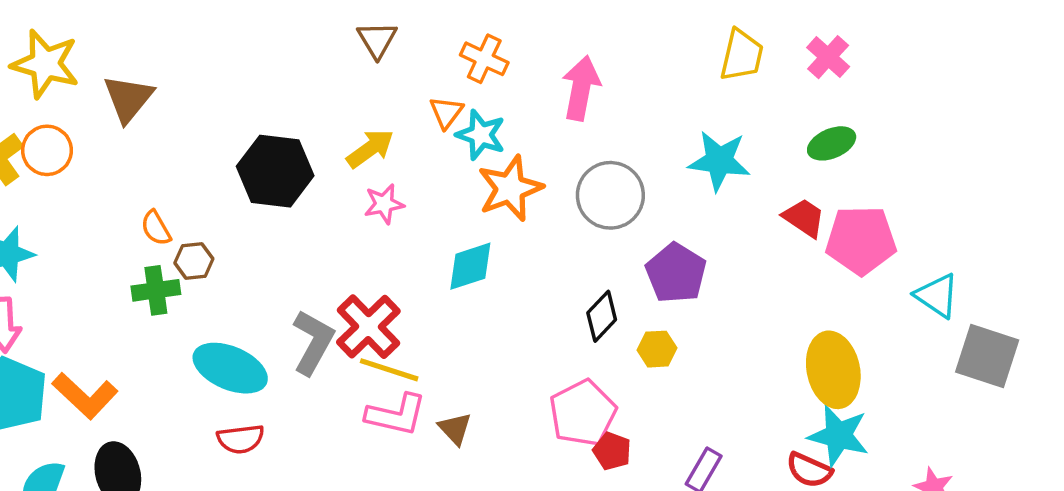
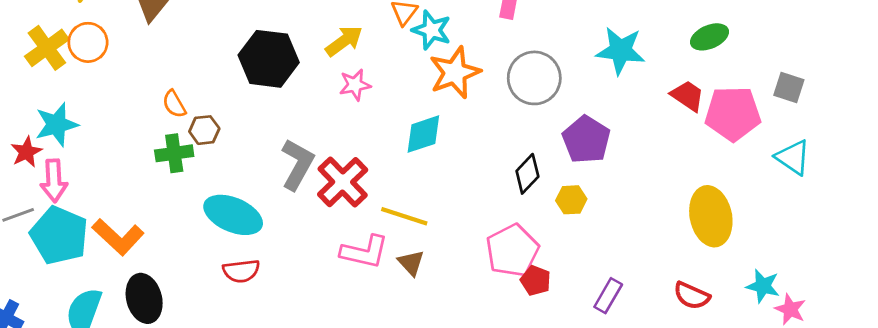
gray L-shape: (313, 342) -> (297, 164), moved
gray square: (987, 356) -> (789, 88), moved, size x0.6
yellow line: (389, 370) -> (404, 216), moved
cyan star: (838, 435) -> (763, 286), moved, size x0.7

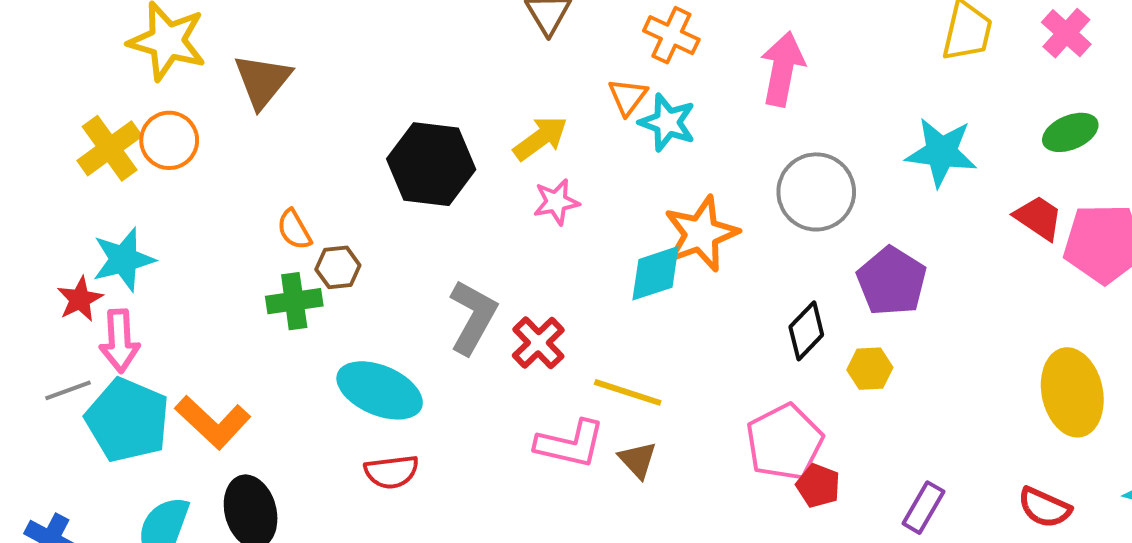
orange star: (455, 73) -> (701, 234), moved
red cross: (343, 182) -> (538, 343), size x0.7

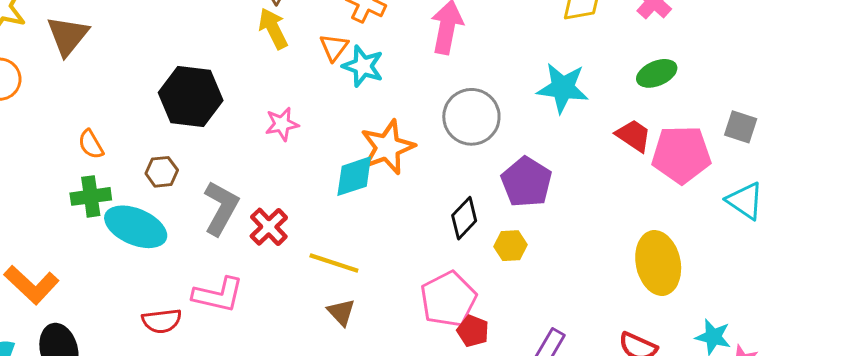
yellow arrow: (540, 138) -> (273, 29), moved, turned -81
brown hexagon: (338, 267) -> (162, 172), moved
cyan ellipse: (380, 390) -> (136, 227), moved
pink L-shape: (570, 444) -> (218, 295), moved

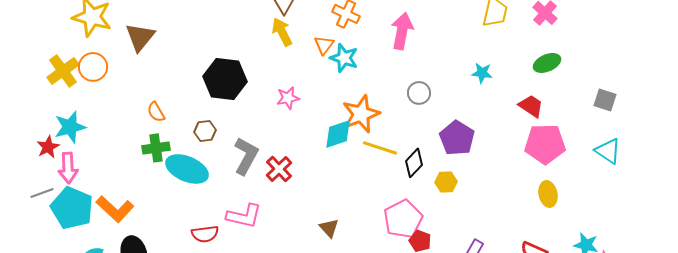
cyan star: (563, 88) -> (482, 73), size x0.6
gray circle: (471, 117) -> (419, 93), size x0.6
pink pentagon: (681, 154) -> (545, 144), moved
yellow line: (334, 263) -> (380, 148), moved
yellow ellipse: (658, 263) -> (548, 194), size x0.6

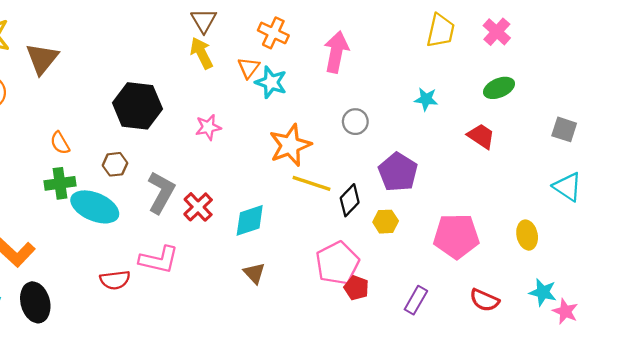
cyan diamond: (338, 134) -> (250, 220), moved
pink pentagon: (545, 144) -> (456, 236), moved
yellow ellipse: (548, 194) -> (527, 235), moved

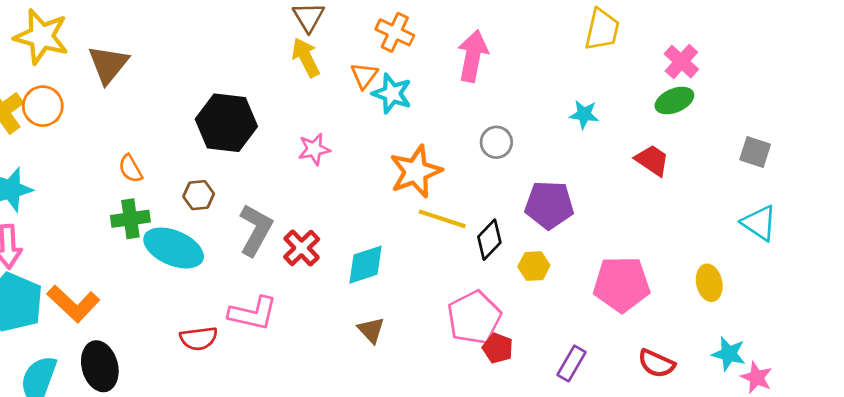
pink cross: (497, 32) -> (681, 62), moved
purple pentagon: (398, 172) -> (549, 205), turned -30

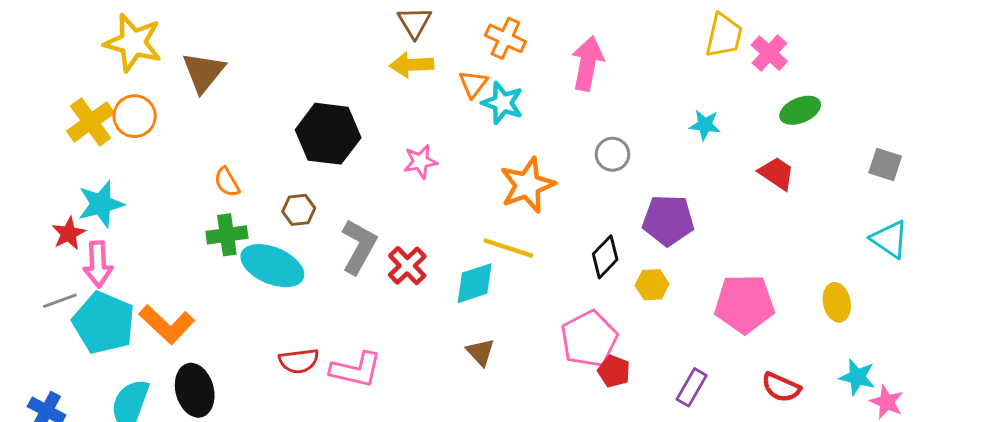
yellow arrow: (306, 57) -> (412, 65), turned -66
pink cross: (681, 62) -> (769, 53), moved
yellow line: (442, 219) -> (508, 248), moved
pink L-shape: (253, 313) -> (356, 370), moved

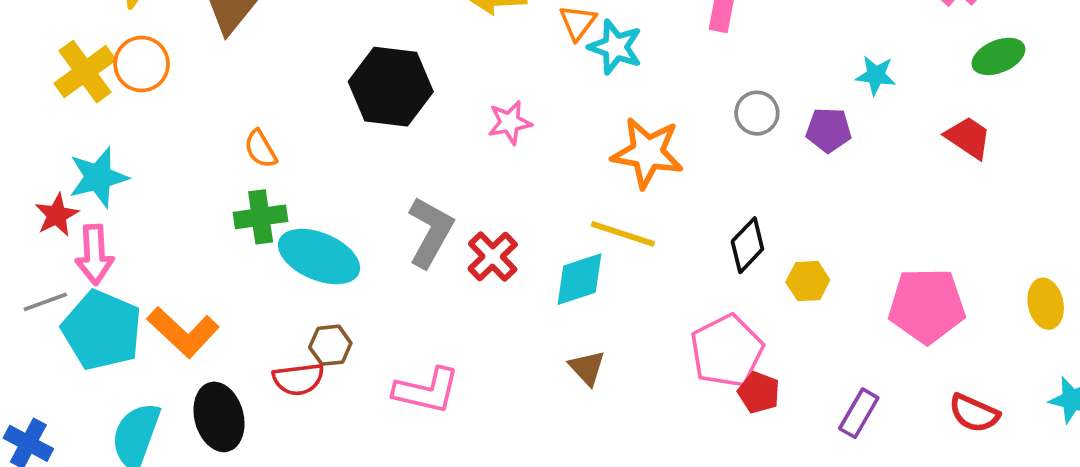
orange star: (527, 185) -> (647, 153), turned 30
brown hexagon: (299, 210) -> (330, 345), moved
purple pentagon: (668, 220) -> (829, 130), moved, size x0.7
red semicircle: (299, 361) -> (298, 379), moved

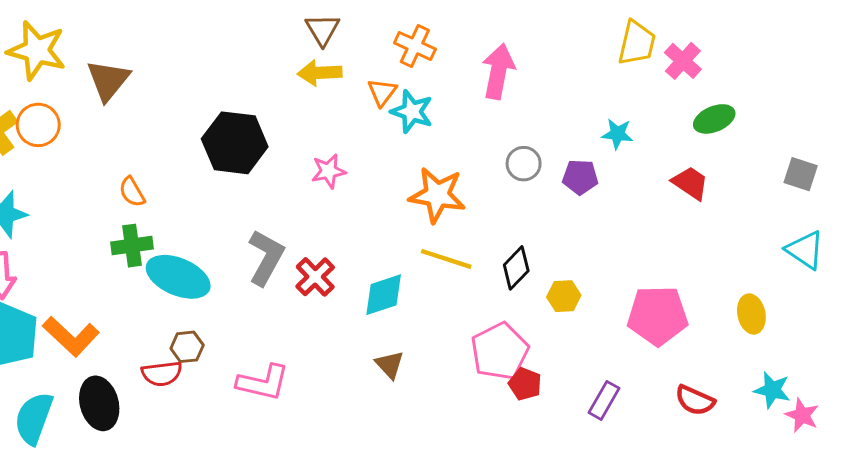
yellow line: (623, 234) -> (446, 259), moved

